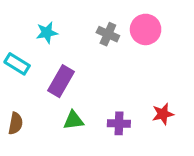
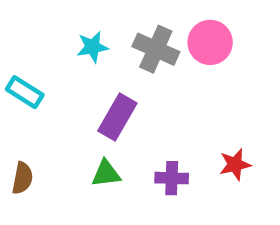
cyan star: (47, 33) -> (93, 47), moved
gray cross: (108, 34) -> (156, 49), size x1.4
purple rectangle: (61, 81) -> (117, 117), moved

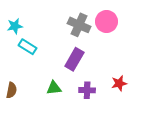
cyan star: (93, 47) -> (15, 26), moved
cyan rectangle: (25, 92) -> (27, 47), moved
purple rectangle: (117, 117) -> (74, 59), moved

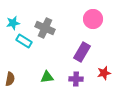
gray cross: (79, 25) -> (45, 28), moved
purple rectangle: (74, 59) -> (82, 52), moved

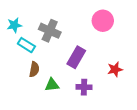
purple rectangle: (82, 52) -> (76, 57), moved
red star: (104, 73) -> (115, 69), moved
brown semicircle: (10, 79) -> (34, 69), moved

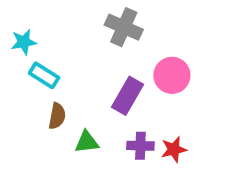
pink circle: (103, 21) -> (172, 75), moved
gray cross: (50, 31) -> (124, 27), moved
red star: (115, 69) -> (174, 149), moved

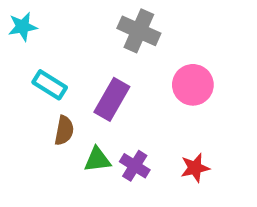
cyan star: (24, 42) -> (23, 27), moved
purple rectangle: (127, 96) -> (112, 99), moved
purple cross: (140, 146) -> (135, 166), moved, turned 30

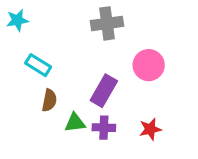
gray cross: (139, 31) -> (107, 23), turned -32
purple rectangle: (112, 99) -> (104, 91), moved
purple cross: (135, 166) -> (104, 128), turned -30

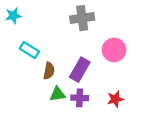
brown semicircle: (49, 100) -> (49, 71), moved

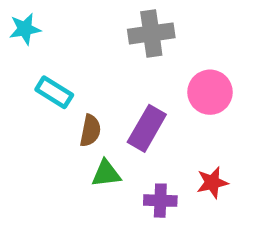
purple cross: (80, 98) -> (160, 201), moved

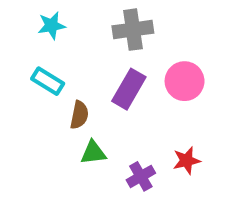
cyan star: (25, 29) -> (52, 26), moved
purple rectangle: (147, 128) -> (129, 89), moved
purple cross: (160, 201) -> (141, 176), turned -32

